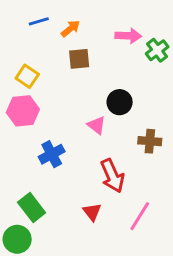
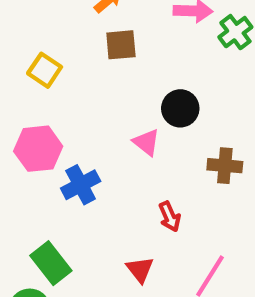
pink hexagon: (23, 111) -> (38, 149), moved
red arrow: (112, 176) -> (170, 217), size x0.6

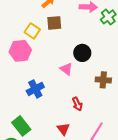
yellow square: (45, 70) -> (32, 31), moved
pink hexagon: (38, 149) -> (20, 51), moved

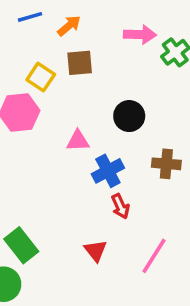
pink triangle: (66, 69) -> (78, 141), moved, turned -40
blue cross: (35, 89) -> (108, 171), moved

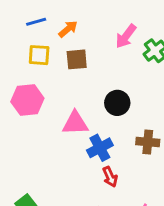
pink arrow: (140, 35) -> (126, 36), turned 125
yellow square: (41, 77) -> (39, 55), moved, turned -30
pink triangle: (78, 141) -> (75, 123), size x1.4

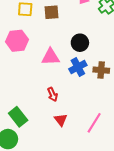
blue cross: (100, 148) -> (78, 67), moved
red arrow: (110, 177) -> (53, 94), moved

